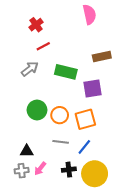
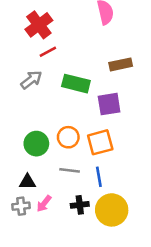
red cross: (36, 25) -> (39, 25), size x1.5
green circle: (37, 110) -> (36, 144), moved
blue line: (84, 147) -> (99, 177), turned -49

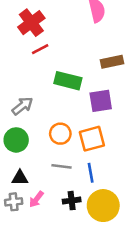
gray arrow: (31, 80) -> (22, 106), moved
green circle: (36, 144) -> (16, 140), moved

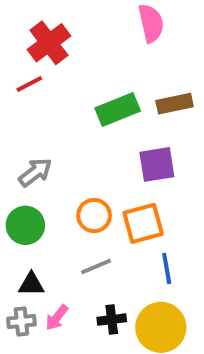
red line: (40, 49) -> (29, 84), moved
green rectangle: (68, 81) -> (118, 109), moved, turned -36
gray line: (62, 166) -> (96, 267), turned -30
blue line: (91, 173) -> (167, 268), moved

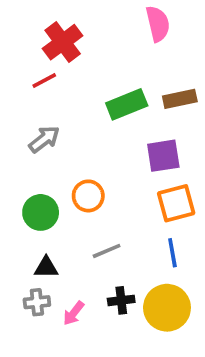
gray arrow: (35, 172) -> (44, 139), moved
orange circle: (94, 215) -> (88, 196), moved
orange square: (143, 223) -> (176, 203), moved
pink arrow: (57, 318) -> (74, 313), moved

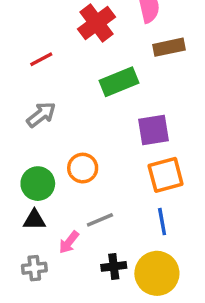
red cross: (63, 42) -> (96, 23), moved
brown rectangle: (180, 99) -> (169, 47), moved
black triangle: (46, 267) -> (34, 220), moved
pink arrow: (74, 313) -> (69, 242), moved

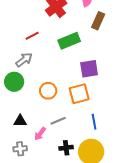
brown rectangle: (169, 47) -> (98, 21), turned -54
red line: (41, 59) -> (32, 36), moved
orange square: (166, 175) -> (79, 94), moved
green circle: (38, 184) -> (14, 82), moved

